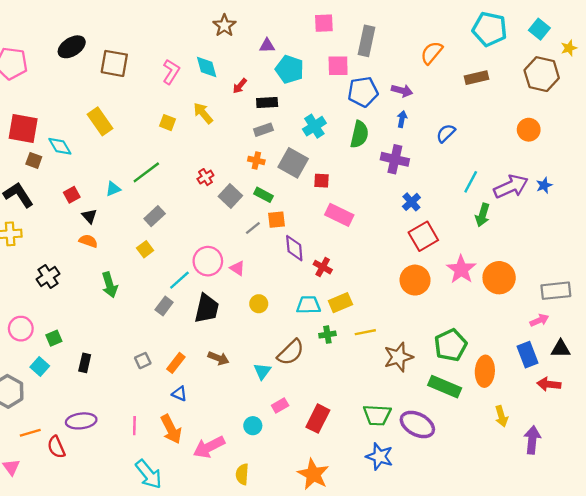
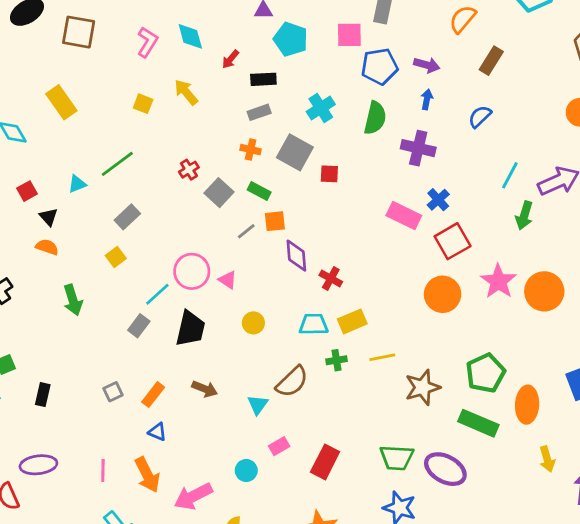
brown rectangle: (477, 78) -> (491, 61), moved, turned -45
pink rectangle: (339, 215) -> (404, 215), moved

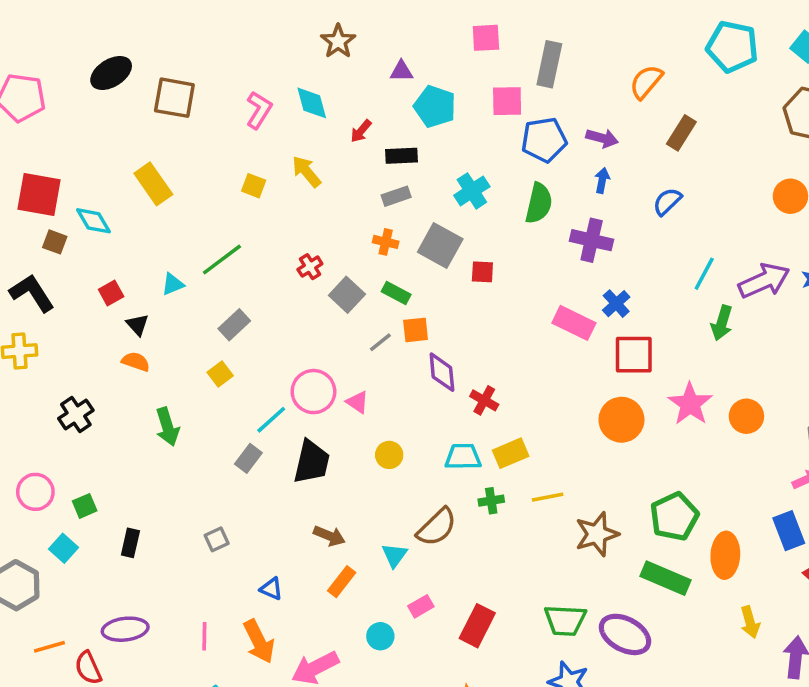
red square: (453, 241) -> (634, 355), turned 30
orange circle: (544, 291) -> (746, 416), size x0.7
orange rectangle: (153, 395) -> (342, 582), moved

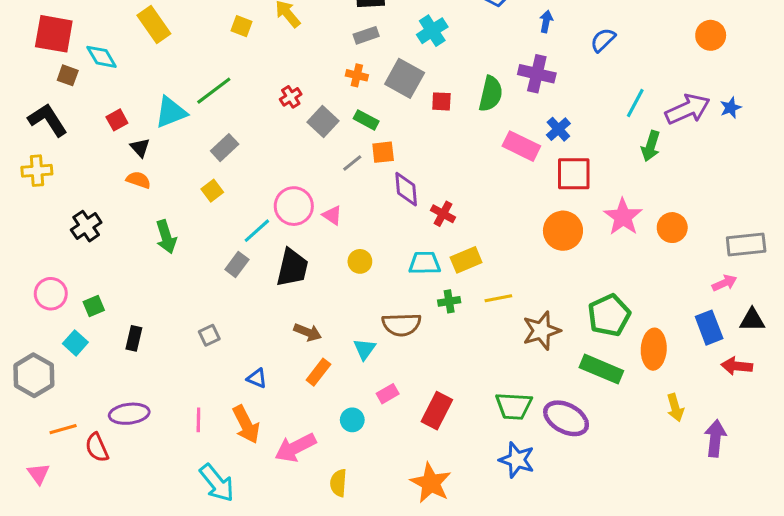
green semicircle: (539, 203) -> (491, 94), moved
cyan triangle: (173, 284) -> (171, 112), size x1.6
brown semicircle: (437, 527) -> (401, 324), turned 42

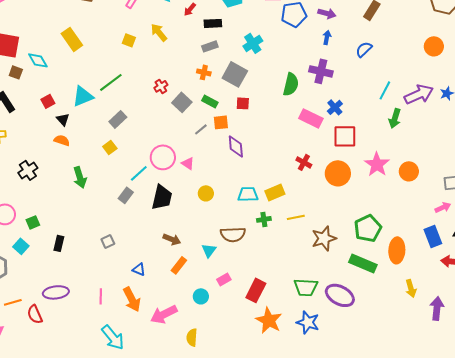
red square: (441, 101) -> (243, 103), moved
red cross: (443, 214) -> (304, 162), moved
orange star: (431, 483) -> (269, 320), moved

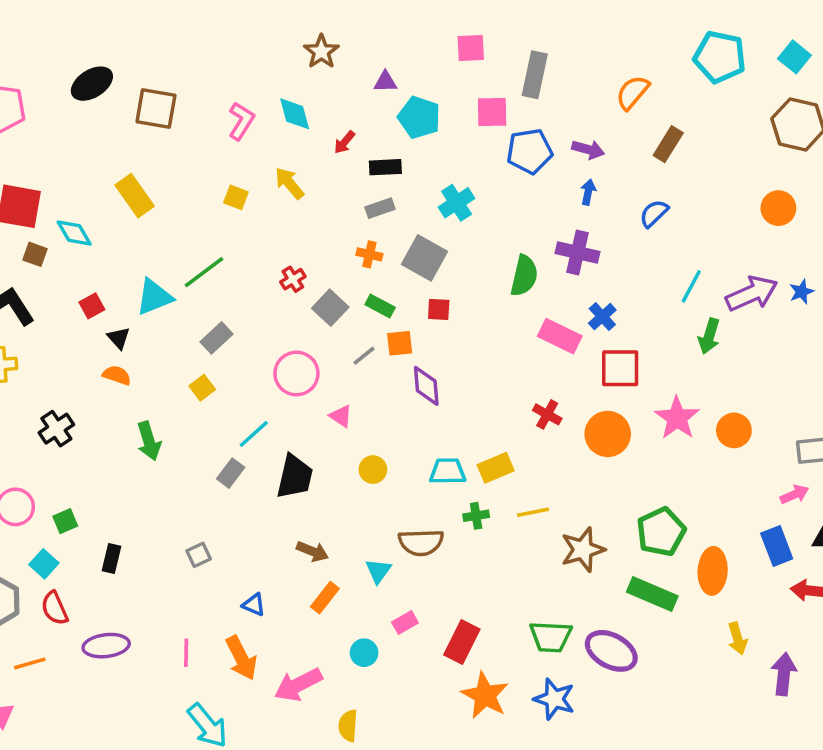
pink circle: (163, 157) -> (296, 373), moved
red semicircle: (35, 314) -> (55, 608), moved

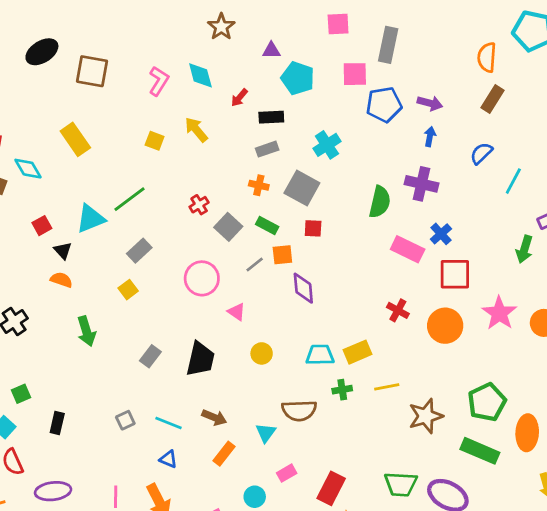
orange semicircle: (633, 92) -> (487, 57), moved, turned -36
cyan line: (691, 286) -> (513, 181), moved
cyan line: (254, 434) -> (168, 423), moved, turned 64

